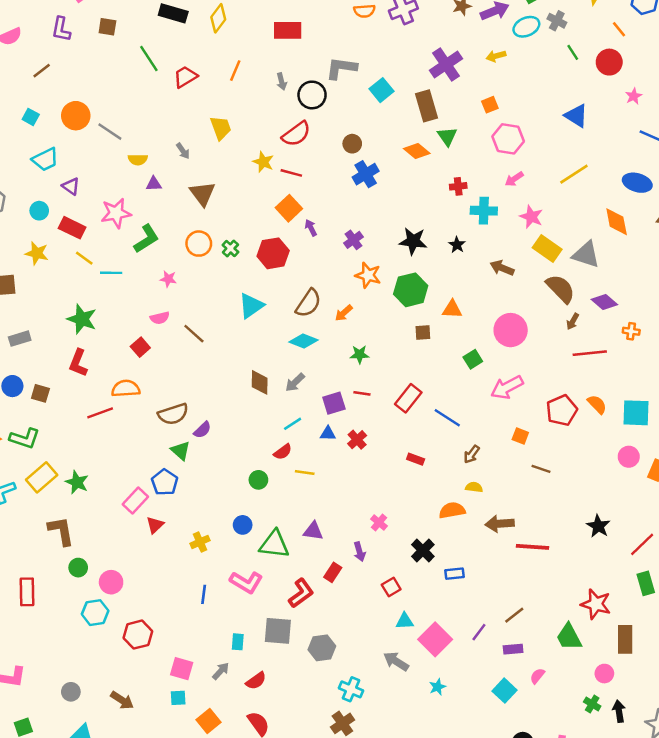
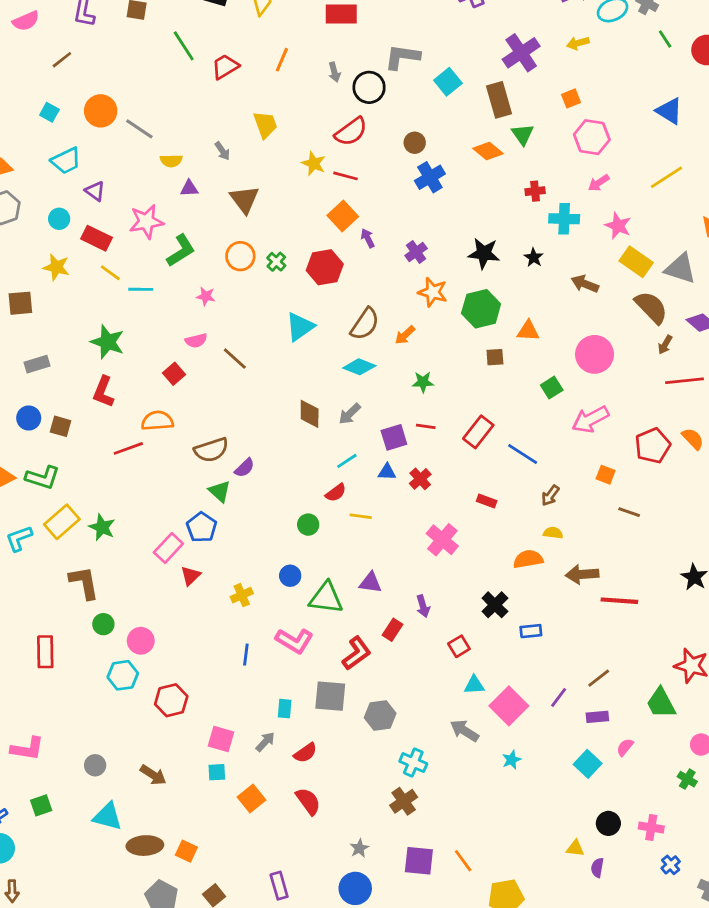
pink cross: (379, 522) -> (442, 540), moved, size x1.6

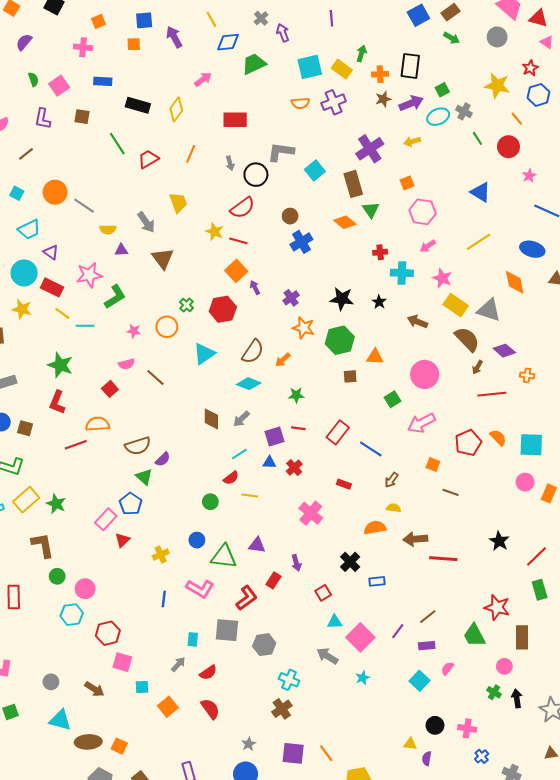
gray arrow: (222, 151) -> (146, 222), size x1.5
cyan circle: (59, 219) -> (24, 273), size x1.6
orange circle: (240, 256) -> (167, 327), moved
pink square: (221, 739) -> (122, 662), moved

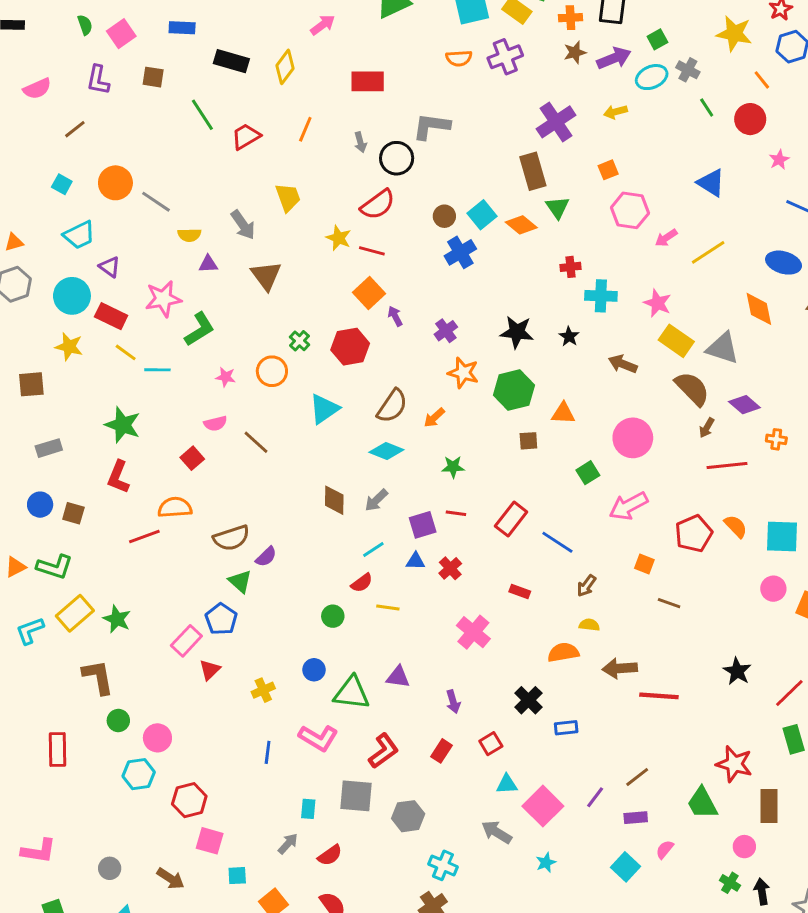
cyan square: (315, 170) -> (482, 215), moved
pink arrow: (428, 246) -> (666, 238), moved
red rectangle: (273, 580) -> (442, 751), moved

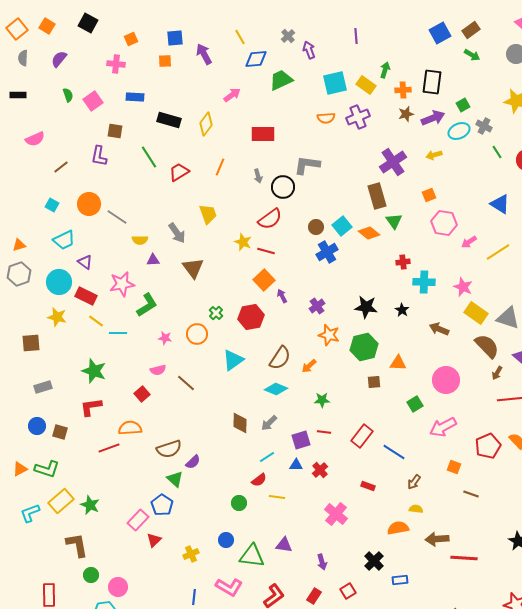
purple L-shape: (98, 80) -> (99, 156), moved
red L-shape: (118, 477) -> (91, 407), turned 60

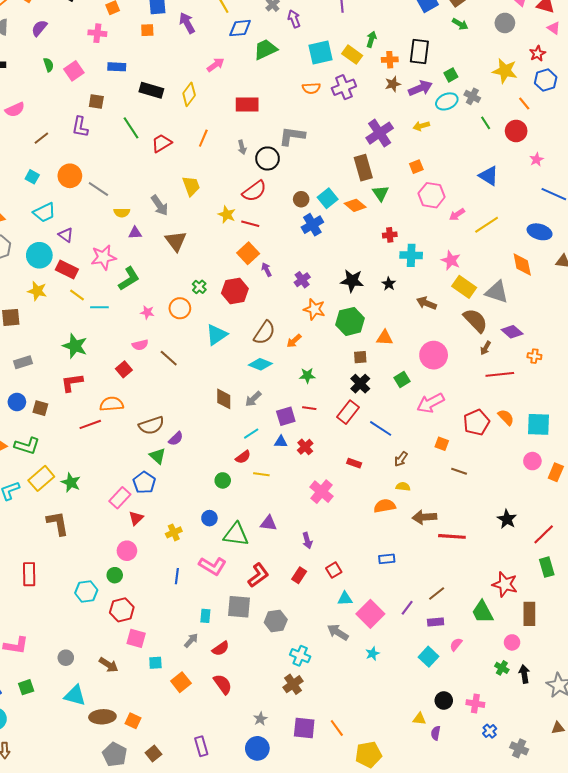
black cross: (374, 561) -> (360, 384), moved
green circle: (91, 575) -> (115, 575), moved
pink circle: (118, 587) -> (127, 551), moved

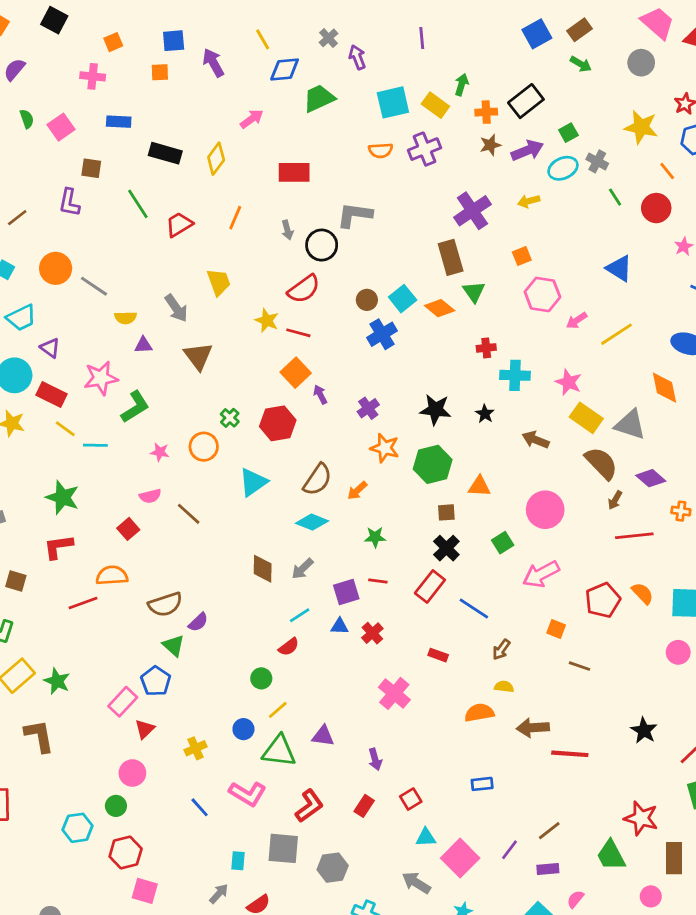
black rectangle: (419, 52) -> (526, 101), turned 45
yellow line: (261, 474) -> (278, 710), moved, turned -49
blue line: (177, 576) -> (200, 807), turned -49

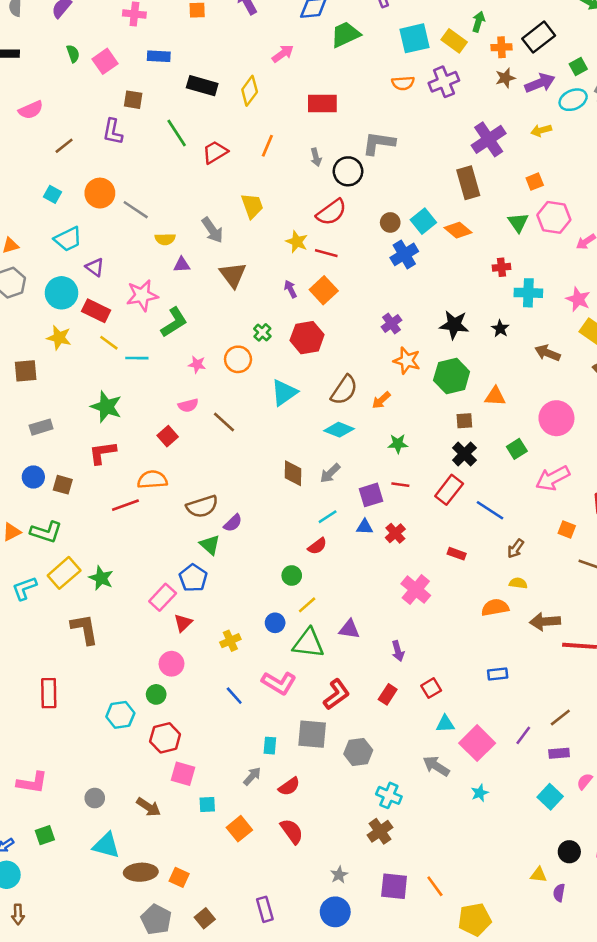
green triangle: (474, 292) -> (518, 222), moved
purple arrow: (320, 395) -> (290, 289), moved

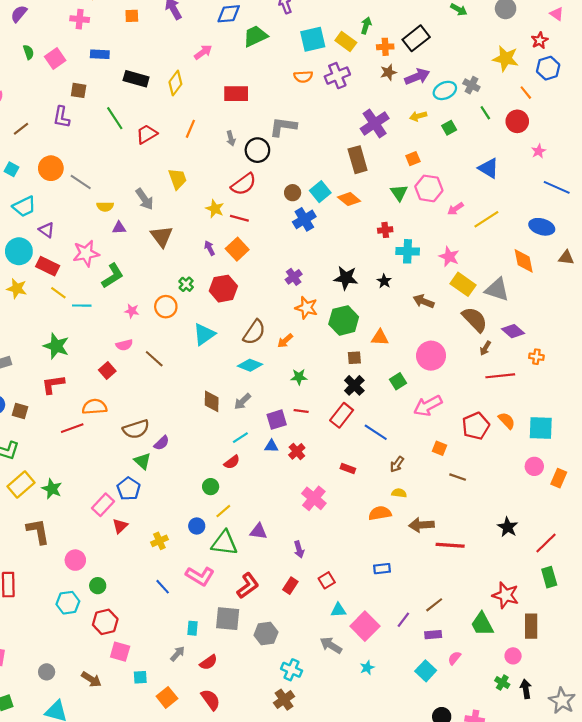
green square: (578, 66) -> (449, 128), moved
pink circle: (171, 664) -> (75, 560), moved

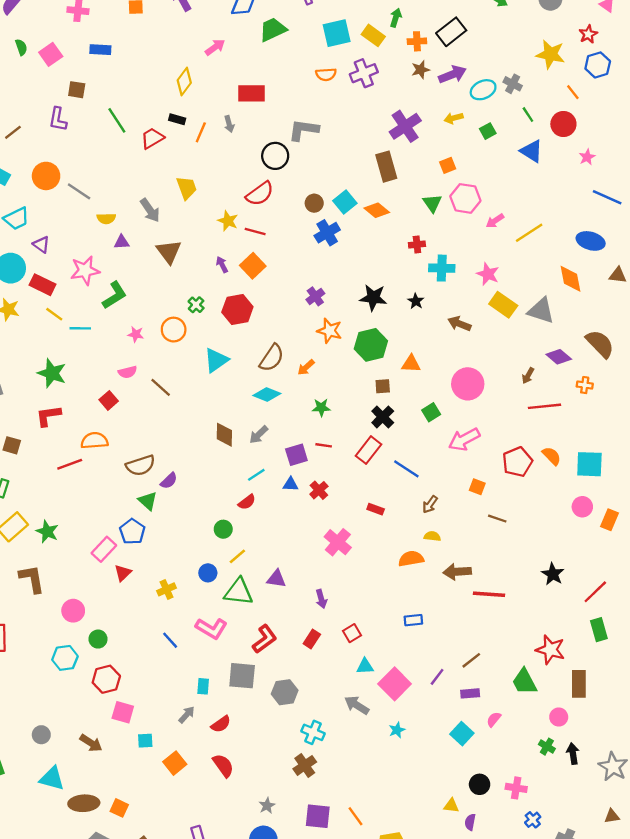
black rectangle: (136, 79) -> (177, 119), moved, size x0.6
gray arrow: (231, 138) -> (229, 124), moved
blue triangle: (489, 168) -> (532, 151), moved
brown semicircle: (475, 319) -> (600, 344), moved

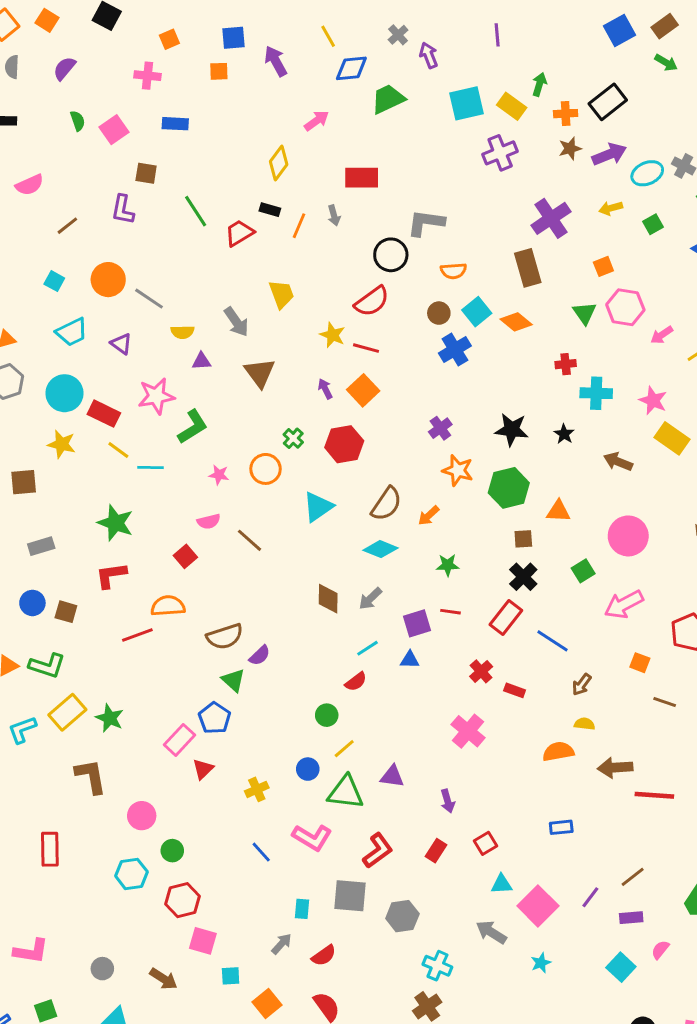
orange semicircle: (326, 74) -> (453, 271), moved
purple triangle: (41, 244) -> (121, 344), moved
red cross: (319, 490) -> (481, 671), moved

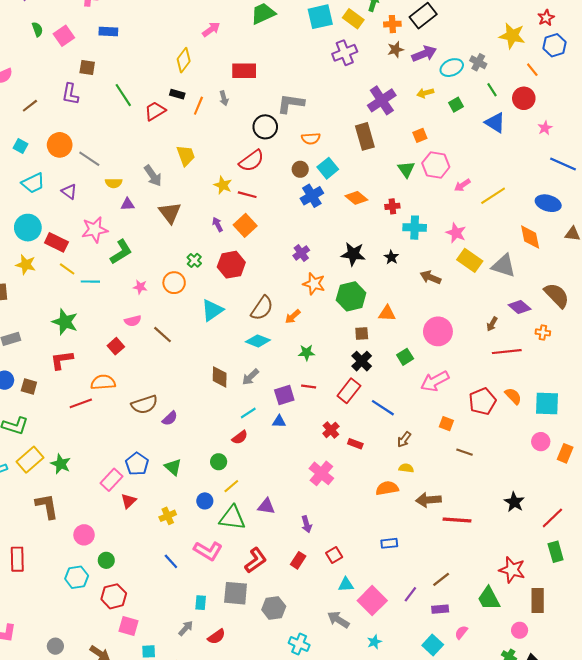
orange diamond: (516, 322) -> (356, 198), moved
green triangle: (233, 680) -> (173, 467), moved

